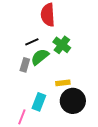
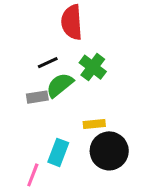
gray rectangle: (25, 65) -> (37, 97), turned 64

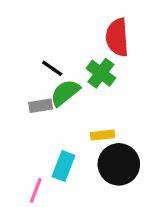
red semicircle: (72, 22) -> (117, 37), moved
black line: (48, 63) -> (52, 68), turned 60

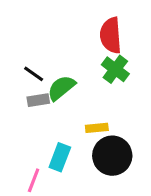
black line: (52, 68) -> (34, 74), moved
green cross: (101, 73) -> (115, 69), moved

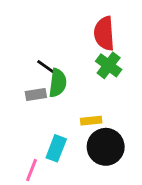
black line: (34, 74) -> (46, 67), moved
green semicircle: (61, 88) -> (58, 83), turned 136

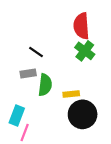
green semicircle: (58, 83) -> (45, 85), moved
cyan rectangle: (56, 148) -> (17, 116), moved

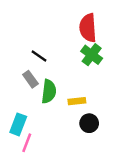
gray rectangle: (28, 74) -> (30, 79), turned 63
black circle: (83, 114) -> (89, 123), size x0.6

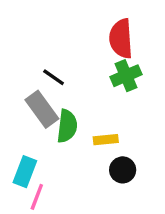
green cross: (92, 55) -> (126, 76), turned 30
gray rectangle: (30, 79) -> (42, 109), size x1.5

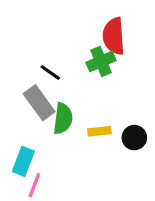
green cross: (126, 76) -> (101, 61), moved
black circle: (123, 170) -> (134, 138), moved

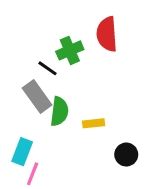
green cross: (101, 61) -> (70, 50), moved
black circle: (134, 138) -> (126, 155), moved

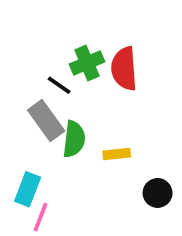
red semicircle: (107, 34) -> (124, 69), moved

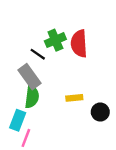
green semicircle: (74, 139) -> (32, 97), moved
black circle: (158, 193) -> (100, 112), moved

